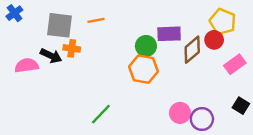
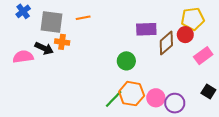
blue cross: (14, 13) -> (23, 11), moved
yellow pentagon: (223, 22) -> (193, 19), turned -30
green circle: (146, 46) -> (126, 61), moved
orange hexagon: (143, 69) -> (132, 94), moved
green line: (101, 114) -> (114, 99), moved

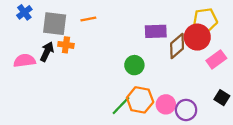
red circle: (185, 35) -> (197, 37), size x1.5
black arrow: (44, 48) -> (47, 52), turned -90

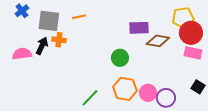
red circle: (197, 37) -> (191, 33), moved
brown diamond: (177, 46) -> (158, 41), turned 50
pink rectangle: (216, 59) -> (193, 53), turned 48
green line: (121, 105) -> (90, 98), moved

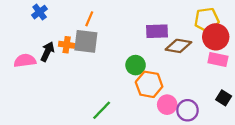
blue cross: (22, 11) -> (40, 12), moved
orange line: (79, 17) -> (89, 19), turned -56
gray square: (49, 21) -> (86, 41), moved
orange hexagon: (125, 89) -> (149, 84), moved

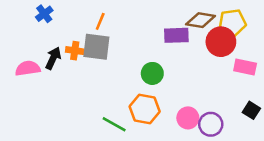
red circle: (216, 37) -> (221, 42), moved
brown diamond: (178, 46) -> (201, 20), moved
orange hexagon: (149, 84) -> (145, 109), moved
green line: (102, 110) -> (114, 124), turned 75

